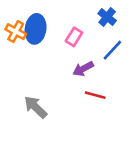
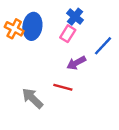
blue cross: (107, 17) -> (75, 17), moved
red line: (95, 95) -> (63, 87), moved

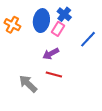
blue ellipse: (32, 26) -> (41, 21), moved
purple arrow: (76, 63) -> (51, 54), moved

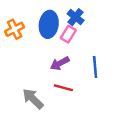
orange cross: (12, 25) -> (15, 29), turned 35
blue line: (88, 39) -> (95, 67), moved, turned -48

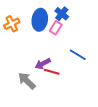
purple arrow: (60, 63) -> (43, 64), moved
blue line: (95, 67) -> (78, 55), turned -54

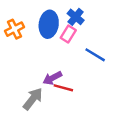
blue line: (78, 55) -> (95, 55), moved
gray arrow: (27, 81) -> (33, 99), turned 84

